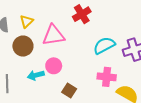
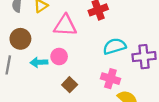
brown circle: (23, 46) -> (20, 39), moved

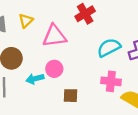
brown square: (70, 85) -> (70, 96), turned -32

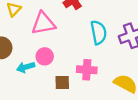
cyan semicircle: (109, 48) -> (99, 32), turned 110
pink cross: (111, 81) -> (87, 70), moved

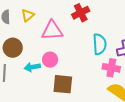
pink cross: (87, 70) -> (111, 68), moved
brown square: (62, 82) -> (63, 84), size x1.5

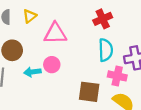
red cross: (81, 13) -> (103, 19), moved
brown square: (63, 84) -> (89, 92), moved

